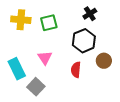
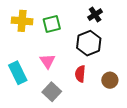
brown circle: (104, 61) -> (110, 80), moved
gray square: (36, 87) -> (52, 92), moved

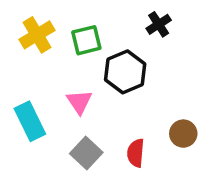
yellow cross: (22, 21) -> (37, 35), turned -36
black hexagon: (89, 43) -> (125, 72), moved
red semicircle: (80, 74) -> (136, 153), moved

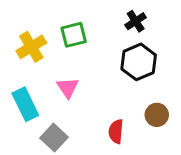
yellow cross: (37, 35) -> (31, 47), moved
black hexagon: (125, 72) -> (139, 62), moved
gray square: (86, 153) -> (54, 138), moved

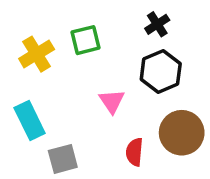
pink triangle: (68, 88) -> (112, 101), moved
brown circle: (157, 115) -> (182, 133), size x1.6
gray square: (54, 138) -> (63, 159), turned 32

